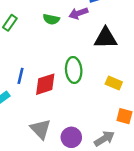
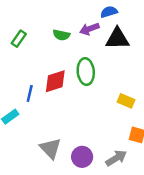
black triangle: (106, 38) -> (117, 39), moved
green ellipse: (74, 70) -> (86, 72), moved
red diamond: (45, 84) -> (55, 81), moved

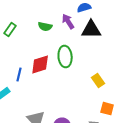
purple arrow: (89, 29) -> (68, 22), turned 77
yellow rectangle: (126, 101) -> (98, 81), turned 32

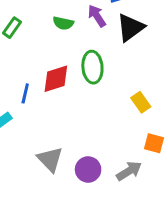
black triangle: (91, 30) -> (131, 28), turned -35

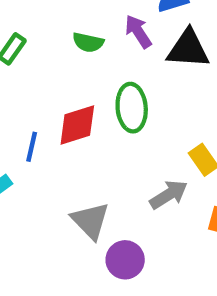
black triangle: (131, 28) -> (188, 49), turned 40
gray triangle: (50, 159) -> (90, 221), moved
gray arrow: (129, 171) -> (169, 195), moved

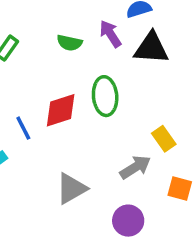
blue line: (32, 147) -> (23, 128), turned -40
gray triangle: (90, 221) -> (71, 189), turned 44
purple circle: (125, 260) -> (128, 221), moved

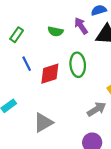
blue line: (23, 128) -> (27, 64), moved
gray triangle: (71, 189) -> (43, 123), moved

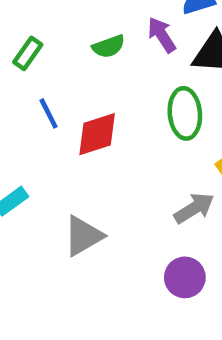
green semicircle: (55, 31) -> (109, 46), turned -32
green ellipse: (78, 65) -> (185, 113), moved

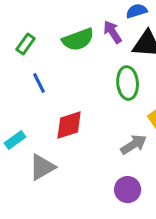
green semicircle: (109, 46) -> (78, 39), size x1.5
red diamond: (97, 134) -> (69, 125), moved
gray triangle: (83, 236) -> (42, 167), moved

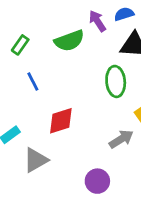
purple arrow: (113, 32) -> (97, 21), moved
purple circle: (128, 190) -> (97, 181), moved

